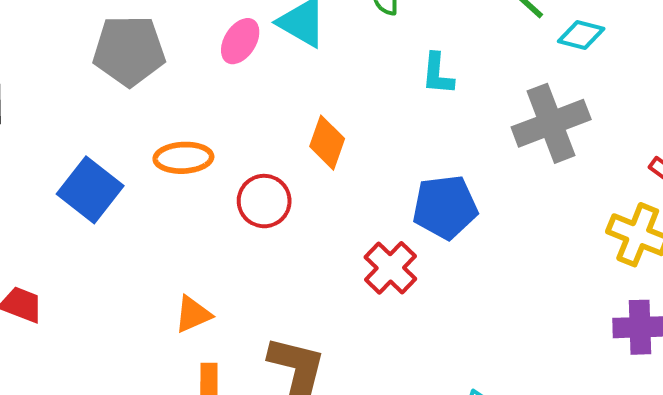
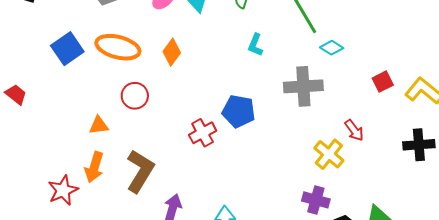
orange diamond: (327, 143) -> (172, 52), moved
orange ellipse: (183, 158) -> (118, 47), size x1.5
red circle: (264, 201) -> (135, 96), moved

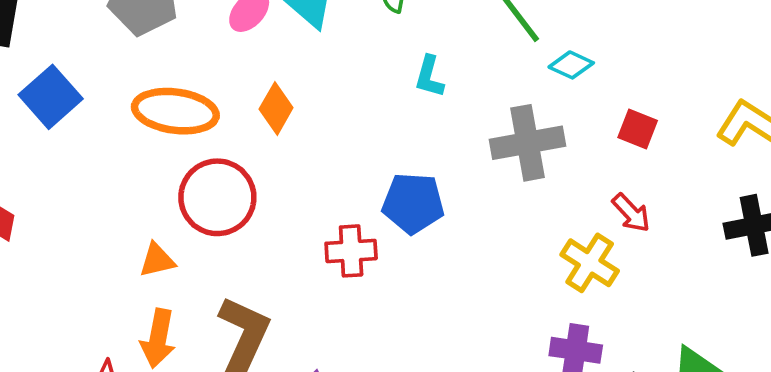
blue square: (67, 49) -> (51, 97), moved
red square: (383, 82) -> (638, 129), moved, turned -35
red circle: (135, 96) -> (217, 197), size x1.5
red cross: (203, 133) -> (351, 251), turned 32

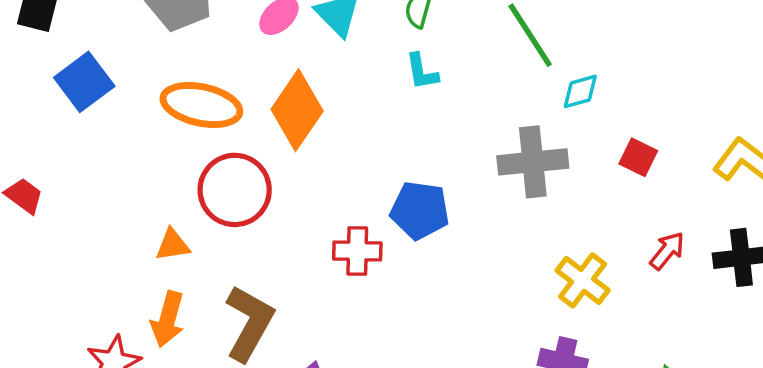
cyan diamond: (571, 65) -> (580, 91), turned -45
cyan L-shape: (429, 77) -> (422, 72), moved, turned -30
orange diamond: (276, 108) -> (297, 110), size x1.6
red arrow: (631, 213) -> (667, 251), moved, turned -102

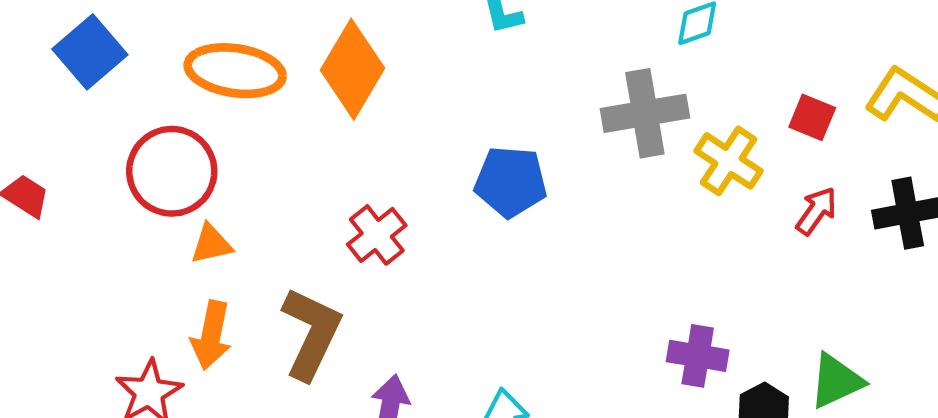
red square: (638, 157) -> (812, 117), moved
red circle: (235, 190) -> (172, 171), moved
red cross: (357, 251) -> (377, 235), moved, turned -36
yellow cross: (583, 280) -> (729, 161), moved

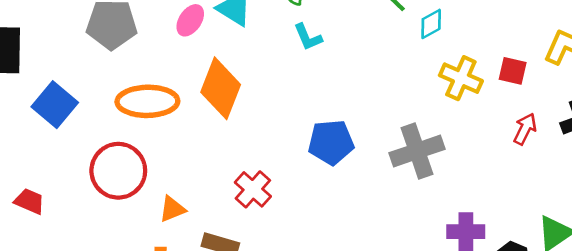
gray cross: (645, 113) -> (417, 151), moved
yellow cross: (729, 161) -> (461, 78), moved
orange triangle: (211, 244) -> (172, 209), moved

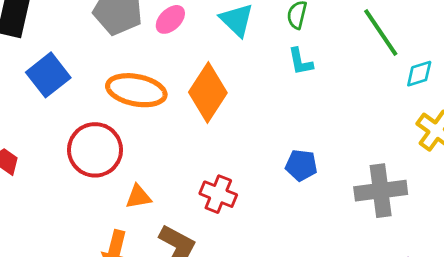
pink ellipse: (190, 20) -> (170, 19), moved
blue pentagon: (331, 142) -> (301, 165), size x0.7
red cross: (253, 189) -> (218, 194), turned -32

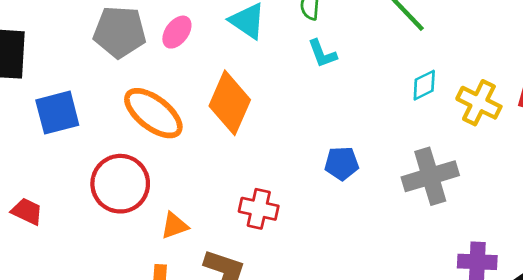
cyan diamond: (419, 74) -> (424, 85), moved
blue square: (48, 75) -> (57, 113), turned 33
orange ellipse: (136, 90) -> (153, 113), turned 36

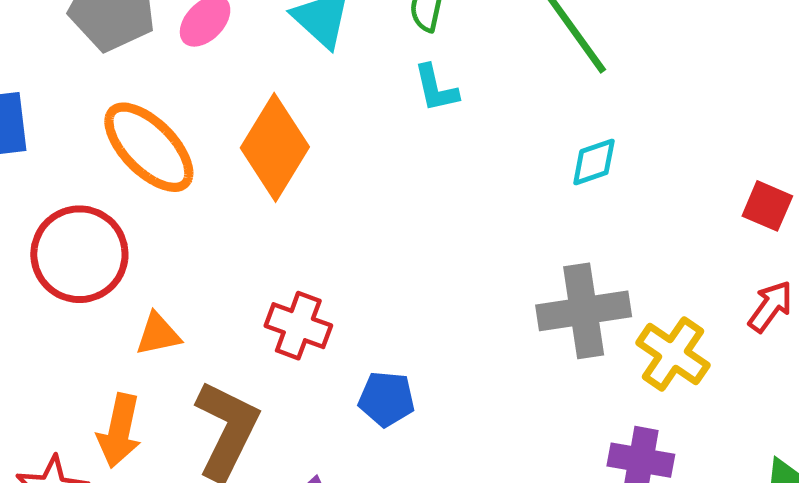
yellow cross: (479, 103) -> (673, 354), moved
blue pentagon: (342, 163) -> (387, 399), moved

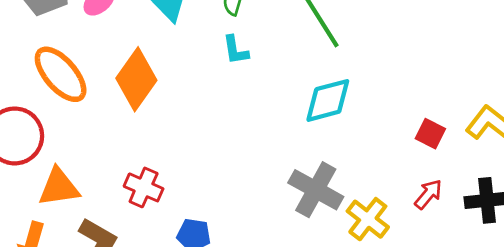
cyan diamond: (594, 162) -> (328, 100), size x1.6
gray cross: (584, 311) -> (316, 190), turned 34
orange triangle: (158, 334) -> (59, 187), size x1.5

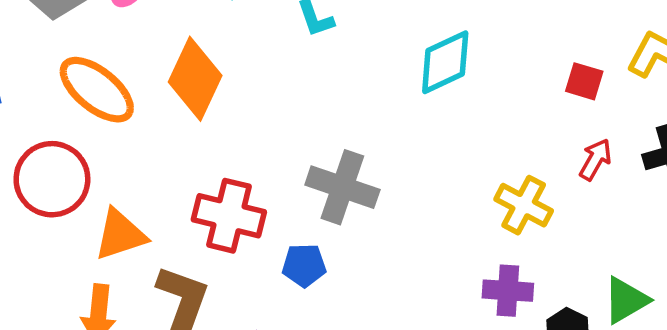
red cross: (144, 187) -> (229, 216), size x1.4
gray cross: (316, 190) -> (342, 187), moved

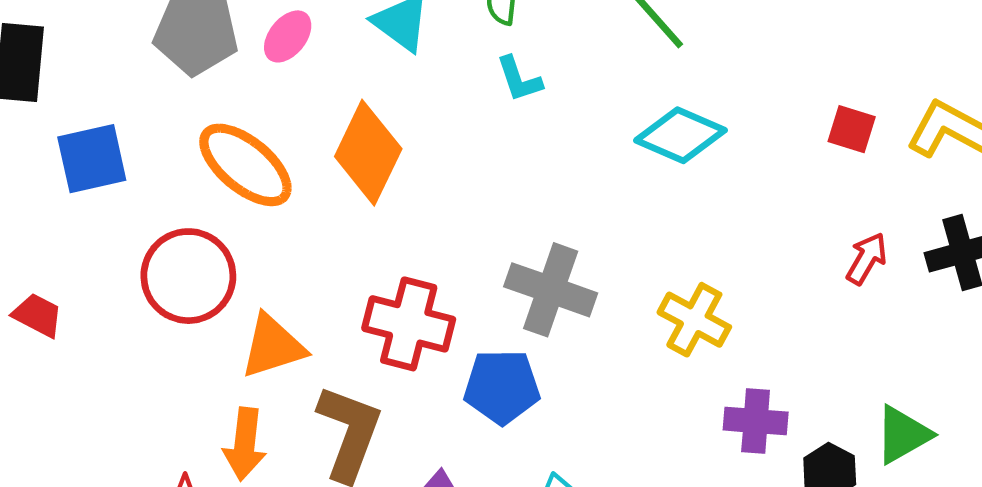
cyan diamond: (445, 62) -> (680, 135), turned 48
red square: (584, 81) -> (852, 129), moved
yellow cross: (524, 205) -> (694, 320), moved
blue pentagon: (304, 265) -> (502, 387), size x1.4

